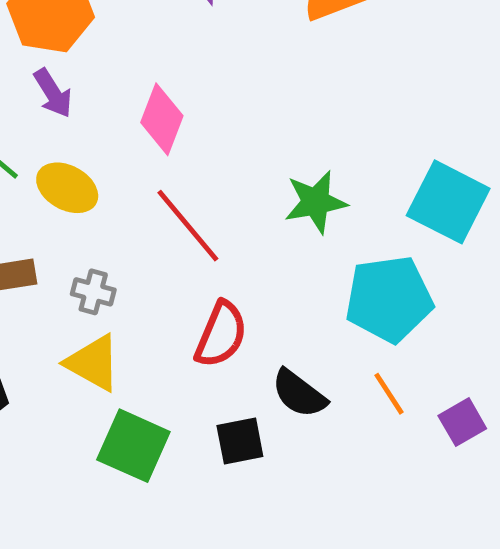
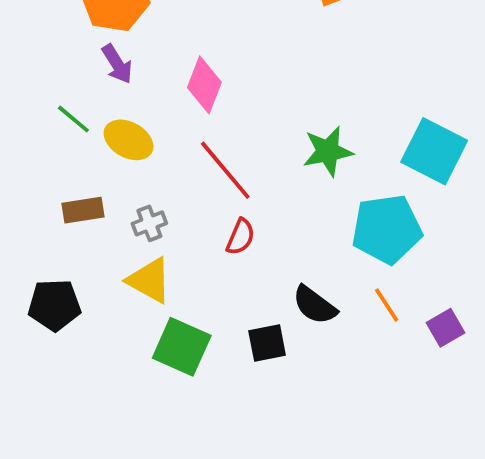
gray cross: (93, 292) -> (149, 223), turned -36
red semicircle: (221, 334) -> (241, 237), moved, size x0.7

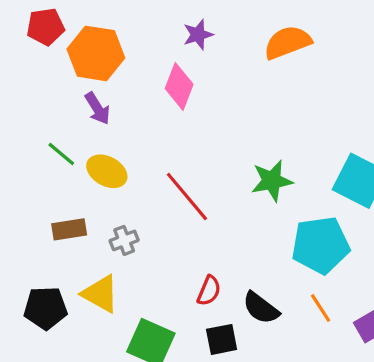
pink diamond: (204, 85) -> (179, 86), moved
red semicircle: (241, 237) -> (209, 291), moved
yellow triangle: (149, 280) -> (101, 294), moved

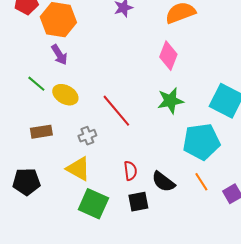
pink diamond: (179, 86) -> (168, 56), moved
gray cross: (124, 240) -> (87, 136), moved
red semicircle: (209, 291) -> (130, 171), turned -30
yellow triangle: (101, 294) -> (78, 169), moved

